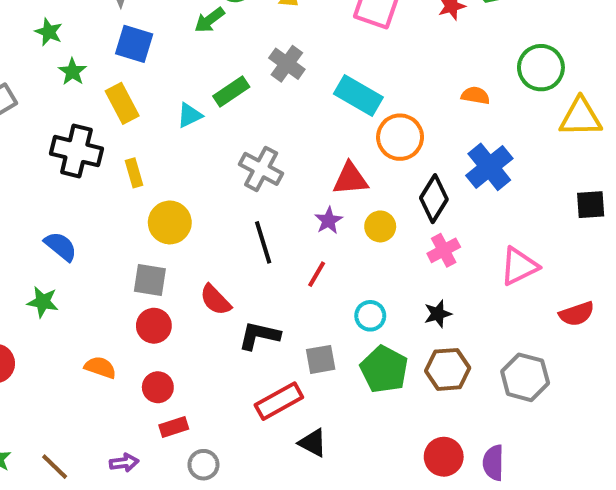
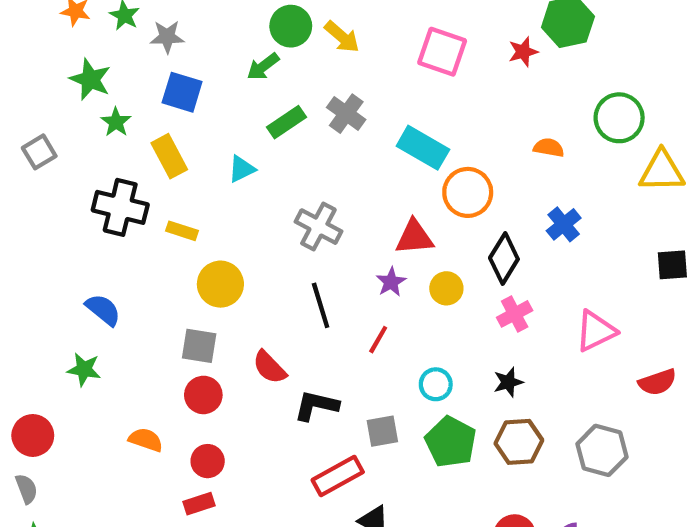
green star: (49, 32) -> (90, 79), size x1.4
green rectangle: (231, 91) -> (286, 122), moved
blue cross: (489, 167) -> (564, 224), size x0.7
yellow rectangle: (134, 173) -> (182, 231), turned -56
red rectangle: (174, 427) -> (199, 504), moved

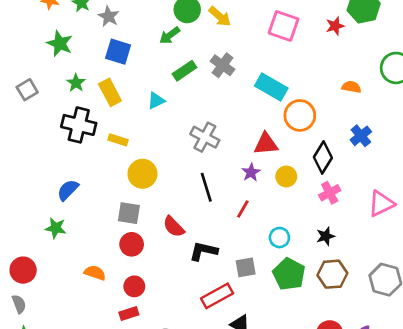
gray star: (167, 37) -> (109, 16), turned 30
green star: (116, 122) -> (76, 83), moved
blue semicircle: (103, 310) -> (68, 190), turned -85

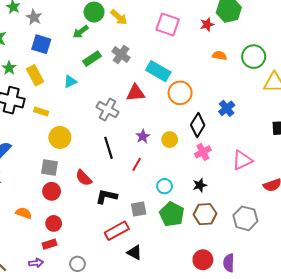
orange semicircle: (351, 87) -> (219, 56), moved
red triangle: (266, 144) -> (136, 93), moved

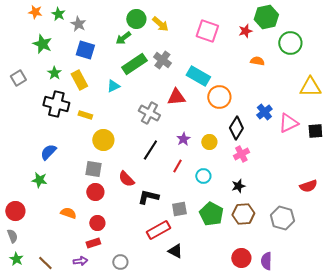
green circle: (254, 57) -> (290, 43), moved
green rectangle: (92, 59) -> (134, 64), size x1.4
black line: (109, 148) -> (150, 150), turned 50
pink triangle: (242, 160) -> (288, 123), moved
cyan circle: (165, 186) -> (203, 176), moved

